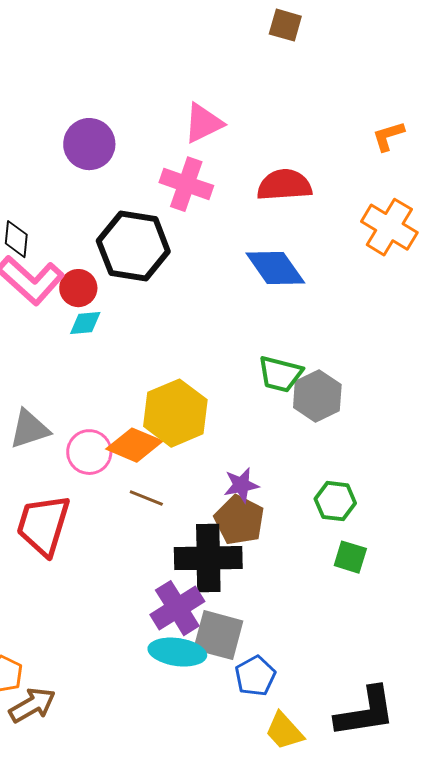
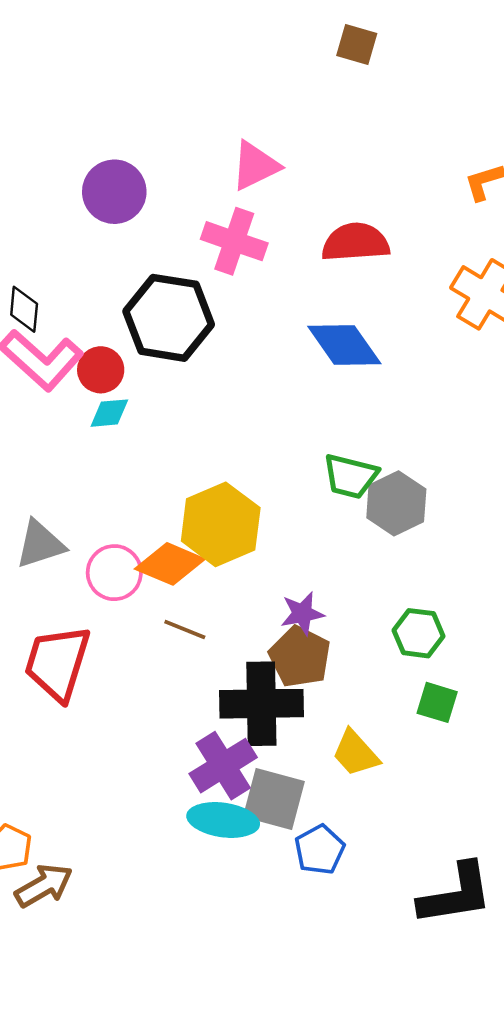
yellow trapezoid: (284, 731) -> (355, 753), moved

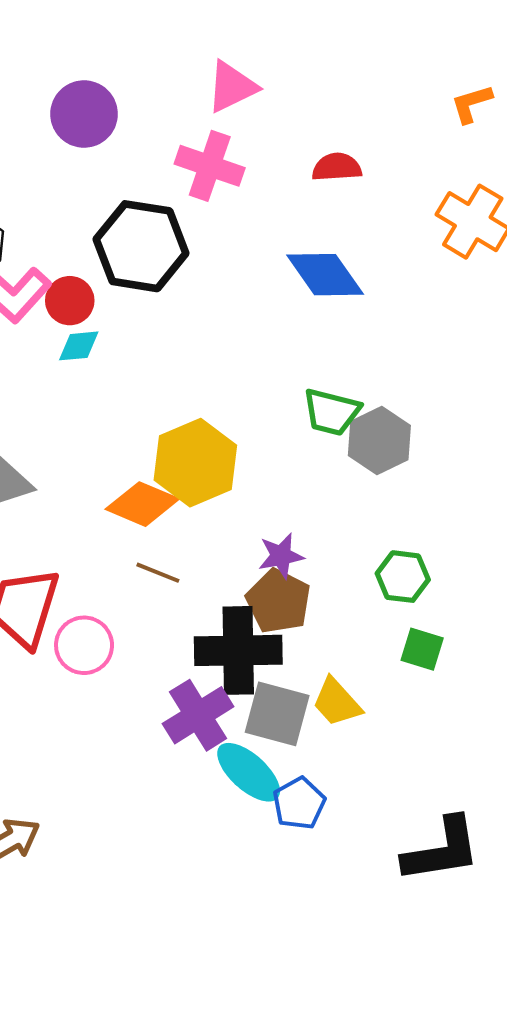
red semicircle: (355, 242) -> (337, 167), size x0.7
pink circle: (114, 573) -> (84, 645), moved
gray square: (274, 799) -> (277, 714), moved
cyan ellipse: (223, 820) -> (249, 772), moved, turned 34

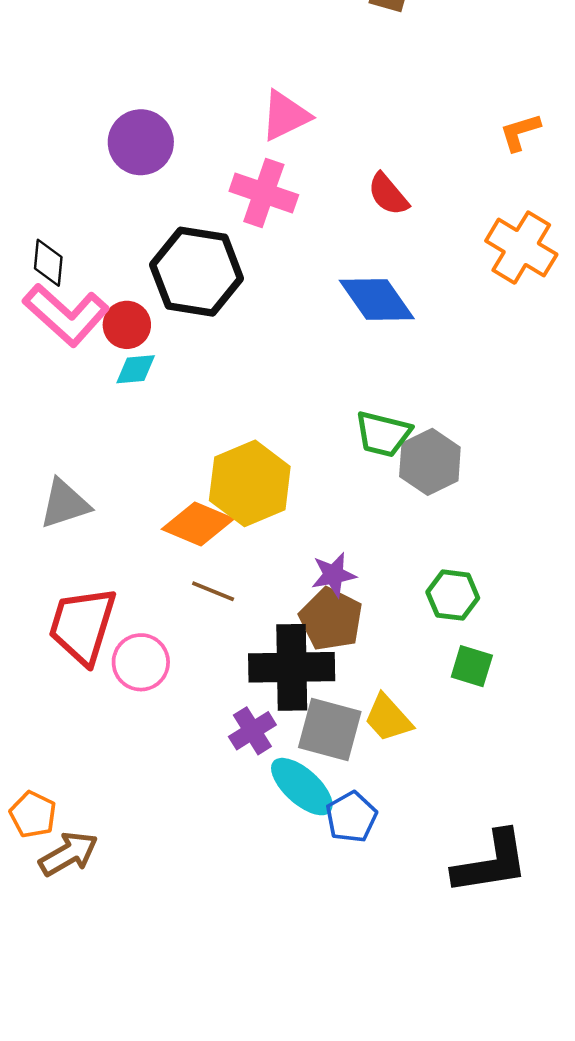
red semicircle: (337, 167) -> (388, 194), turned -126
purple cross: (198, 715) -> (252, 731), size x0.7

